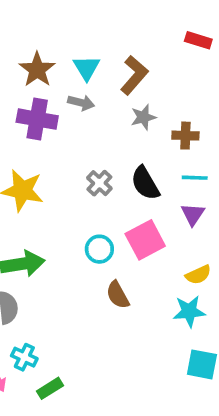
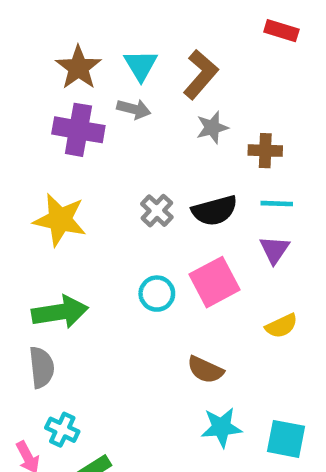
black semicircle: (145, 183) -> (215, 211), turned -75
brown semicircle: (118, 295) -> (205, 370), moved, turned -36
cyan star: (189, 311) -> (221, 427), moved

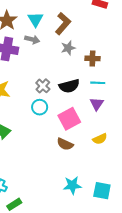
cyan circle: (157, 294) -> (40, 107), moved
brown semicircle: (205, 370) -> (65, 144), moved

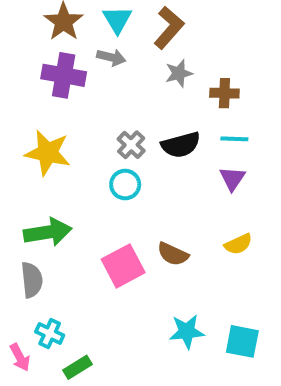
pink square: (69, 119) -> (123, 266), moved

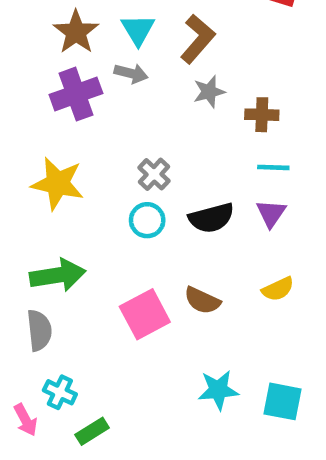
purple cross: (64, 75) -> (76, 94), turned -30
black semicircle: (181, 145) -> (211, 218), moved

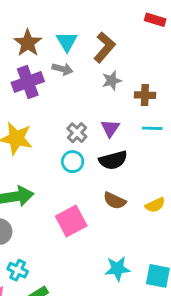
purple triangle: (271, 213) -> (110, 128), moved
brown semicircle: (202, 301) -> (115, 201), moved

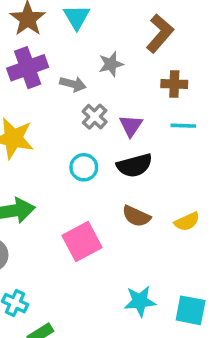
brown L-shape: (104, 47) -> (160, 33), moved
gray arrow: (62, 69) -> (73, 84), moved
gray star: (112, 81) -> (111, 64), moved
gray cross: (77, 133) -> (95, 117), moved

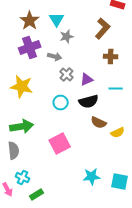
gray star: (111, 64) -> (67, 36), moved
purple triangle: (131, 126) -> (87, 80), turned 32
cyan line: (183, 126) -> (116, 88), moved
brown semicircle: (136, 216) -> (99, 122), moved

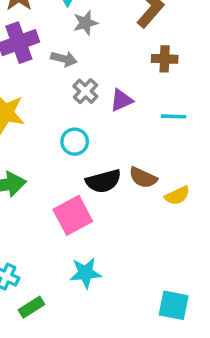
black semicircle: (89, 102) -> (103, 181), moved
cyan star: (92, 176) -> (85, 273), moved
cyan square: (120, 182) -> (174, 305), moved

